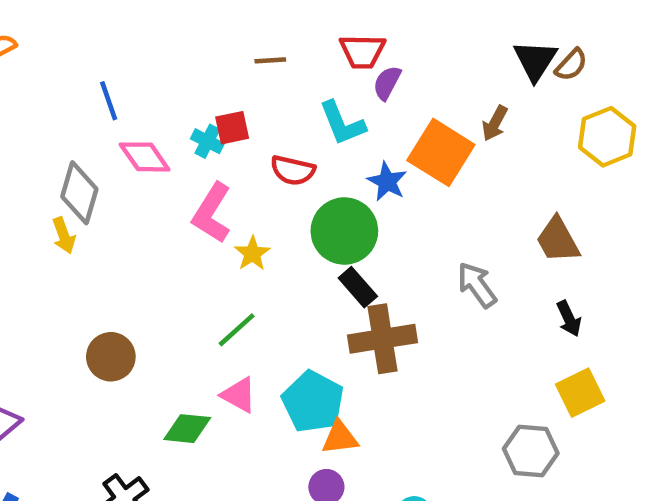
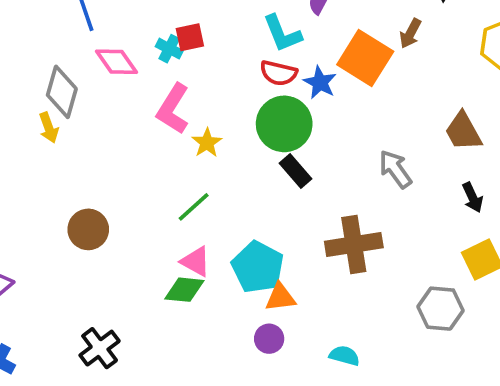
red semicircle: (293, 170) -> (279, 73), moved
brown cross: (383, 339) -> (354, 244), moved
green diamond: (187, 429) -> (184, 290), moved

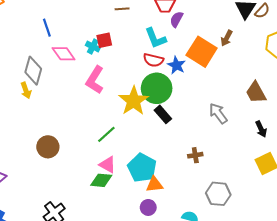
yellow star: (207, 143) -> (134, 101), moved, size x1.8
brown cross: (354, 244) -> (195, 155), size x0.5
gray hexagon: (441, 309) -> (218, 194), moved

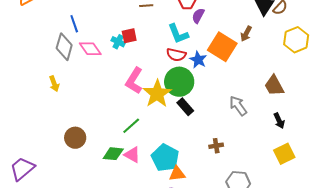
gray diamond: (33, 71) -> (64, 47), moved
pink L-shape: (95, 80) -> (134, 81), moved
green diamond: (101, 180) -> (113, 154), moved

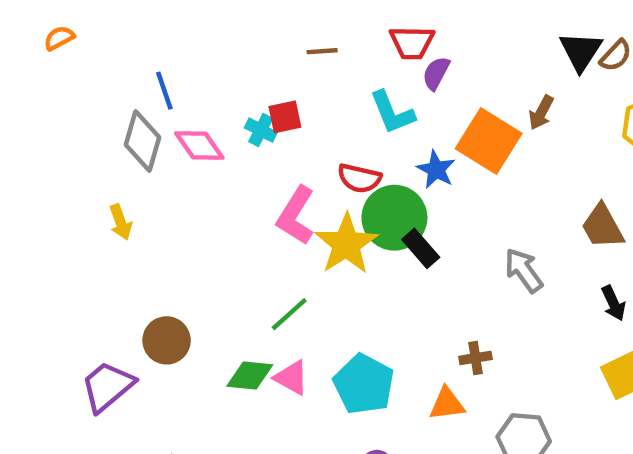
red semicircle: (176, 55) -> (359, 178), moved
black rectangle: (185, 107) -> (421, 248), moved
purple trapezoid: (22, 169) -> (107, 386), moved
orange triangle: (177, 174) -> (447, 404), moved

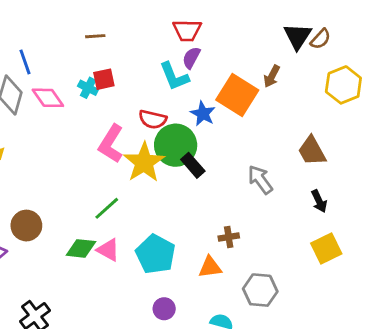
brown line: (322, 51) -> (95, 36), moved
purple semicircle: (436, 73) -> (191, 58), moved

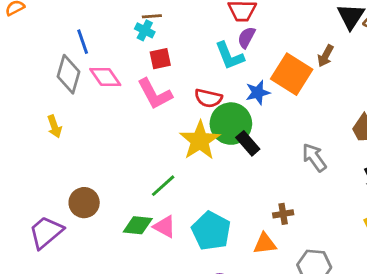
cyan cross: (88, 88) -> (145, 30), moved
blue star: (203, 114) -> (258, 93), turned 30
pink L-shape: (111, 144) -> (155, 94), moved, turned -60

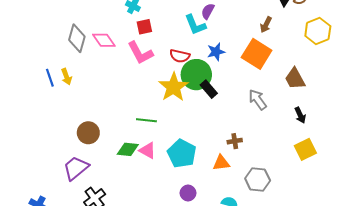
blue line: (83, 42) -> (50, 78), moved
orange square: (292, 74) -> (257, 54), moved
green line: (163, 186) -> (146, 120), turned 48
purple trapezoid: (46, 232) -> (76, 168), moved

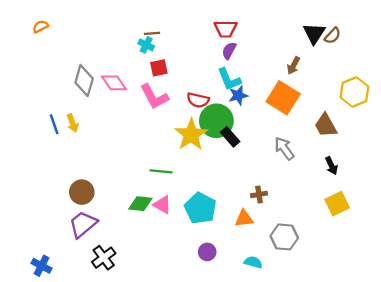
cyan L-shape: (195, 25) -> (229, 79), moved
yellow hexagon: (318, 31) -> (354, 92), moved
brown circle: (88, 133) -> (82, 192), moved

